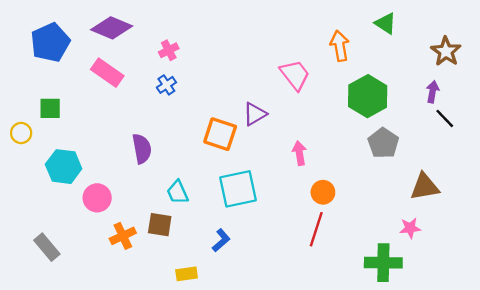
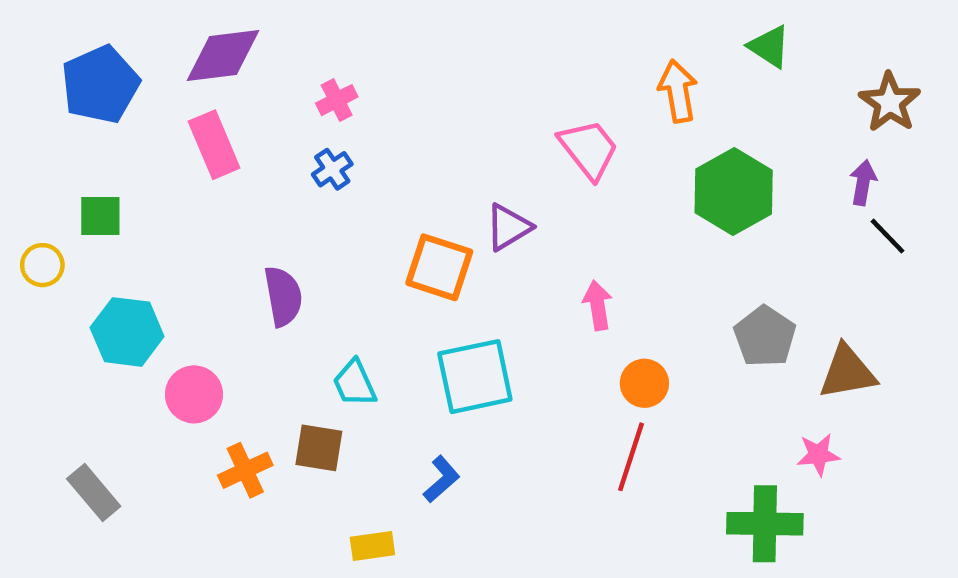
purple diamond: (112, 28) -> (223, 55), turned -30
pink rectangle: (107, 73) -> (214, 145), turned 32
gray pentagon: (383, 143) -> (765, 336), moved

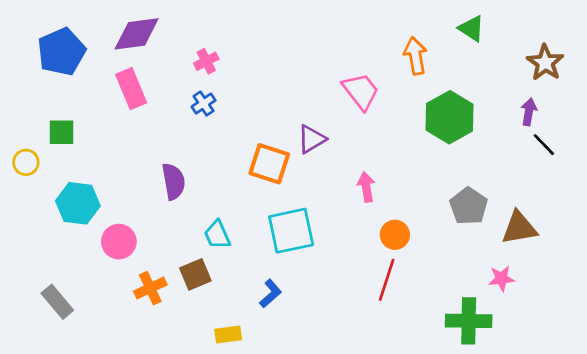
brown square: (319, 448) -> (195, 274), turned -32

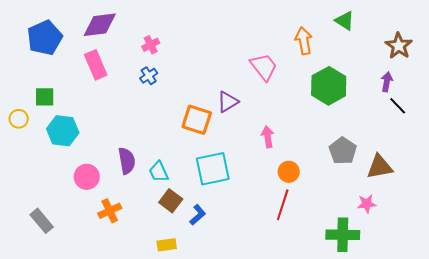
purple semicircle: (174, 181) -> (127, 161), moved
cyan hexagon: (78, 203) -> (63, 131), moved
brown square: (195, 274) -> (171, 201), moved, turned -30

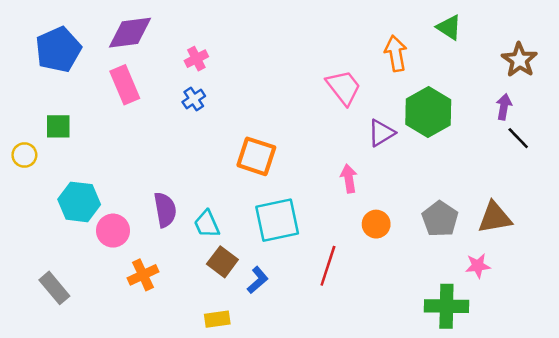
purple triangle: (228, 102) -> (381, 133), moved
cyan hexagon: (63, 131) -> (79, 202), moved
gray pentagon: (343, 151) -> (440, 219), moved
red line: (283, 205) -> (328, 266), moved

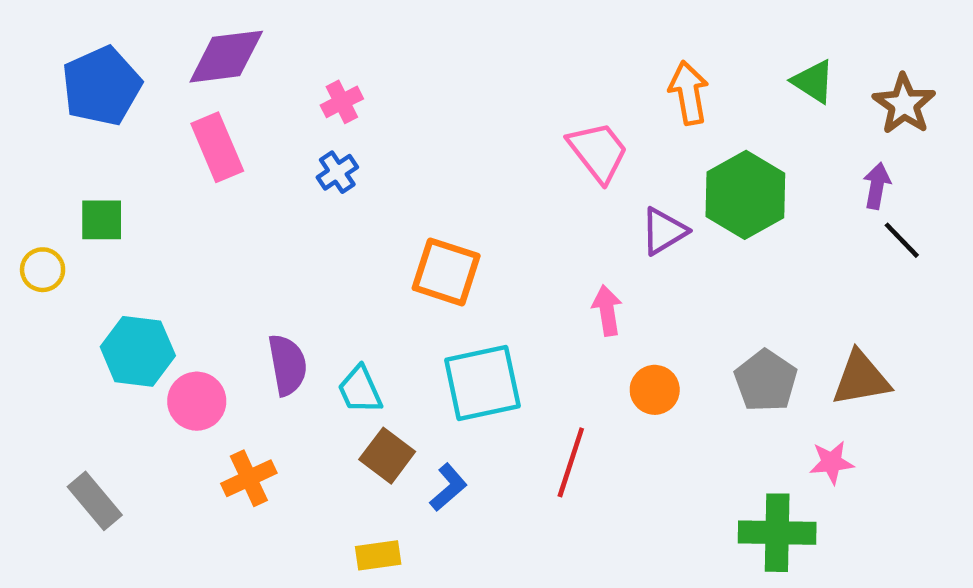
green triangle: (449, 27) -> (813, 82), moved

